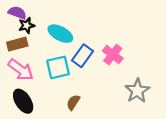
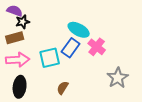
cyan ellipse: (60, 34) -> (79, 30), moved
pink arrow: (21, 70) -> (18, 60), turned -40
black ellipse: (23, 101) -> (20, 87), turned 40

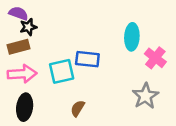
cyan ellipse: (79, 30) -> (132, 37), moved, turned 65
pink cross: (97, 47) -> (155, 58), moved
blue rectangle: (71, 48) -> (87, 59), turned 60

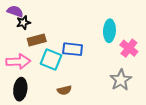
brown rectangle: (18, 47) -> (37, 40), moved
cyan square: (62, 71) -> (51, 59), turned 35
brown semicircle: (78, 108) -> (64, 90), turned -136

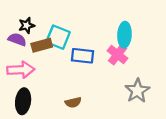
purple semicircle: (15, 11) -> (17, 39), moved
pink cross: (129, 48) -> (117, 55), moved
cyan square: (51, 59) -> (58, 37), moved

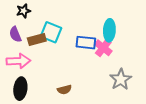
black star: (27, 25) -> (23, 11), moved
purple semicircle: (17, 39) -> (15, 34), turned -133
blue rectangle: (83, 56) -> (86, 43), moved

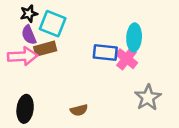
cyan square: (51, 32) -> (53, 24), moved
purple semicircle: (15, 34) -> (29, 35), moved
pink arrow: (18, 61) -> (23, 56), moved

